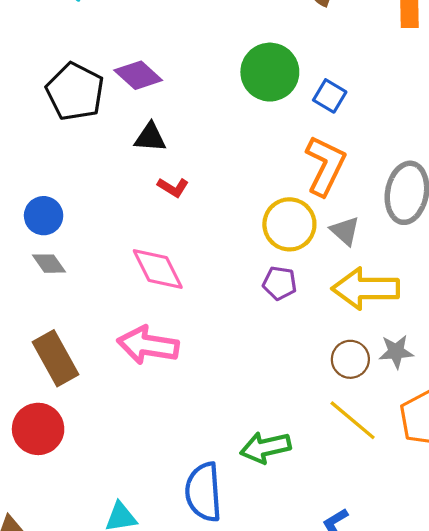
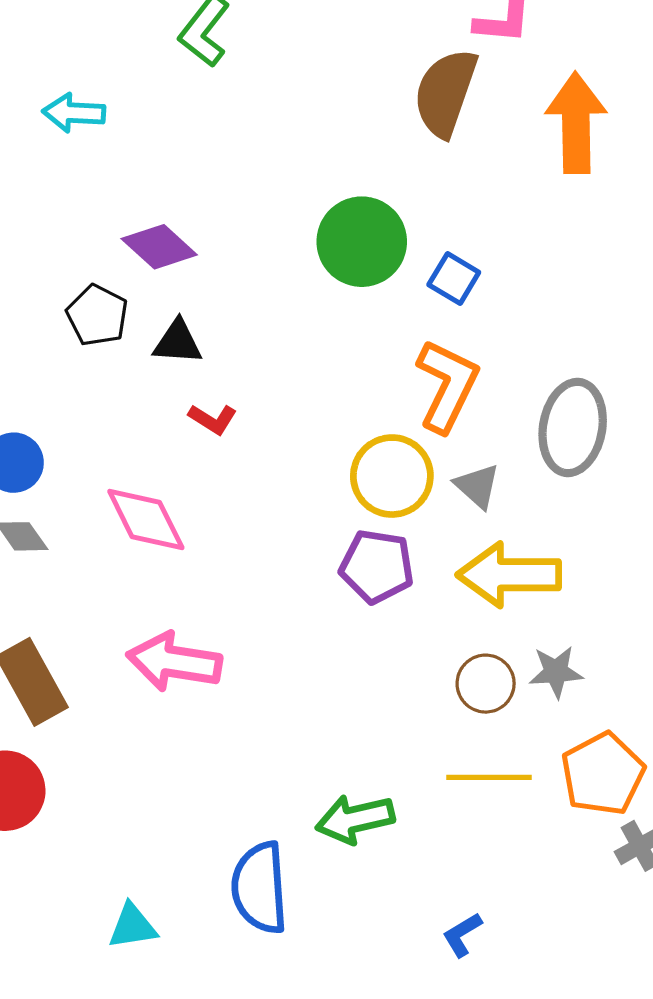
black pentagon: (75, 92) -> (97, 315), moved, size x0.7
pink diamond: (158, 269) -> (146, 520), moved
purple pentagon: (280, 283) -> (377, 566), size x1.4
yellow line: (353, 420) -> (489, 777), turned -40

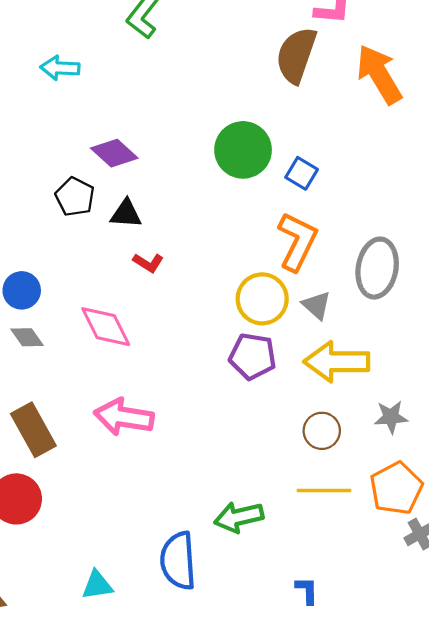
orange arrow: (576, 123) -> (379, 74), turned -30
gray star: (556, 672) -> (391, 417), moved
blue L-shape: (462, 935) -> (307, 590), turned 120

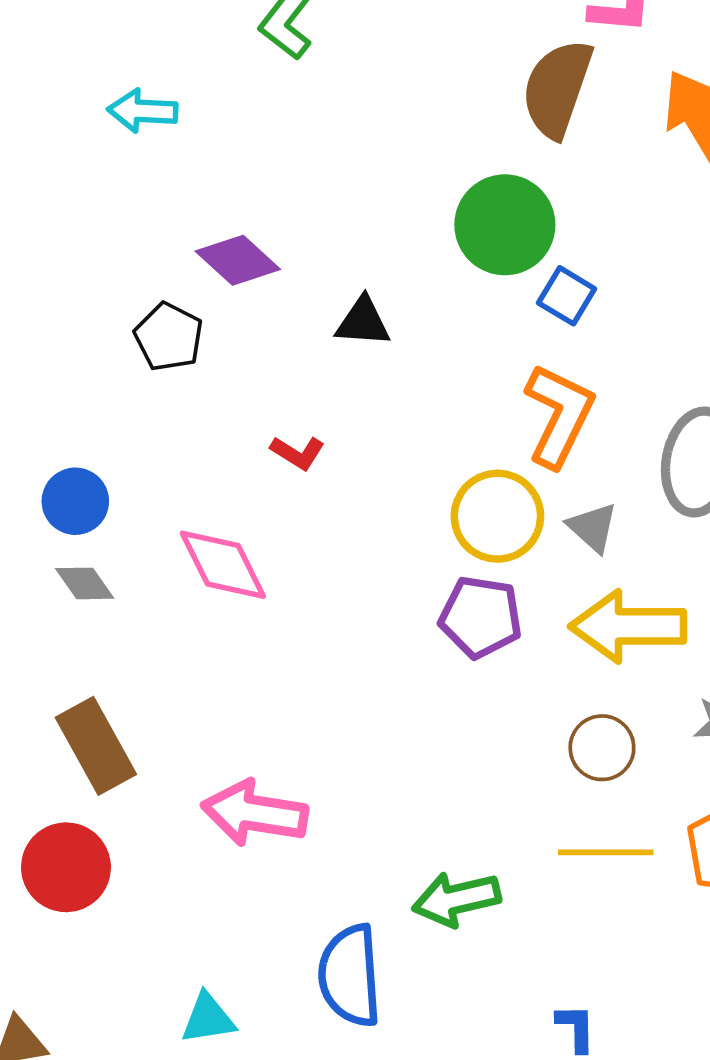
green circle: (243, 150) -> (505, 225), moved
black triangle: (126, 214) -> (363, 322), moved
pink arrow: (124, 417) -> (255, 813), moved

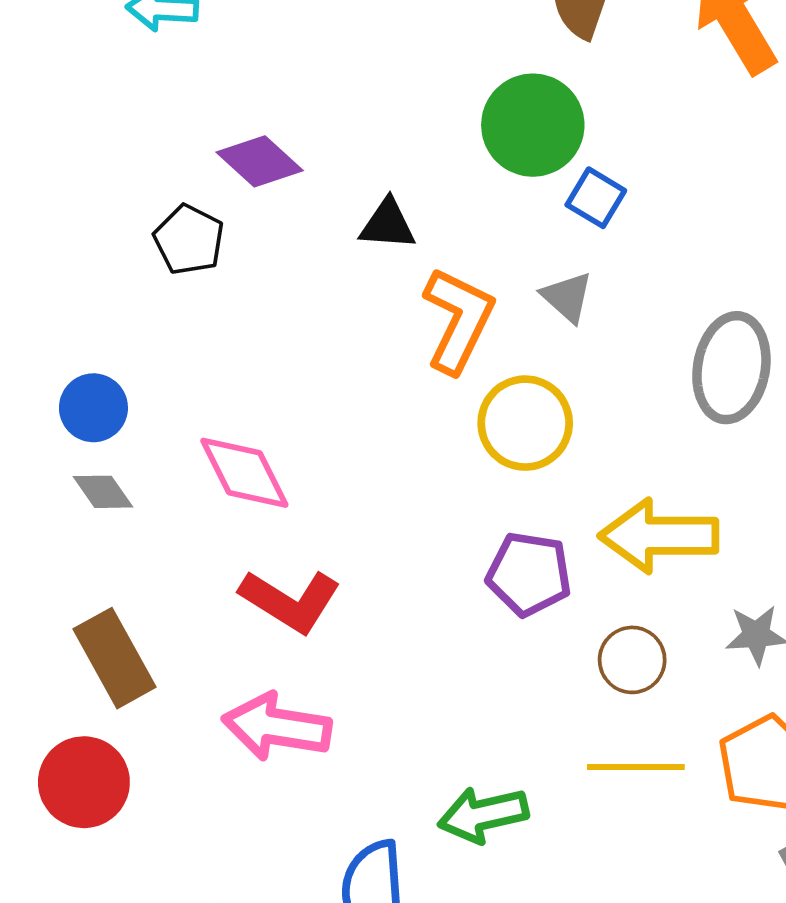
orange L-shape: (559, 415) -> (458, 320), moved
red L-shape: (298, 453) -> (290, 601), moved, size x1.8
gray triangle: (593, 527) -> (567, 297), moved
purple pentagon: (481, 617) -> (529, 574), moved

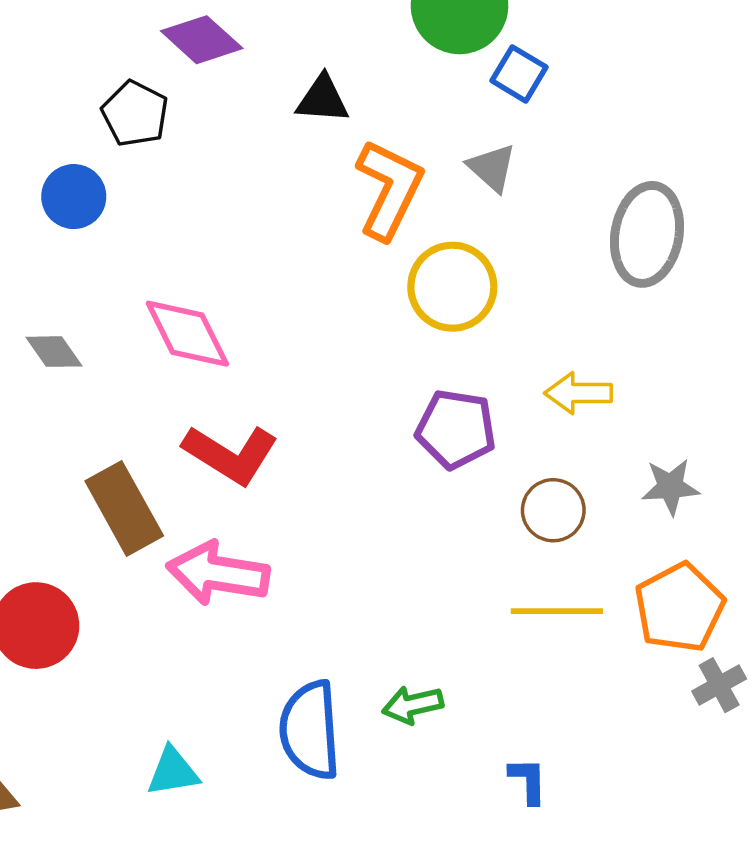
blue circle: (93, 408) -> (74, 197), moved
yellow arrow: (659, 536) -> (578, 393), size x0.6
brown rectangle: (114, 658) -> (124, 508), moved
green arrow: (483, 815) -> (413, 705), moved, size x0.7

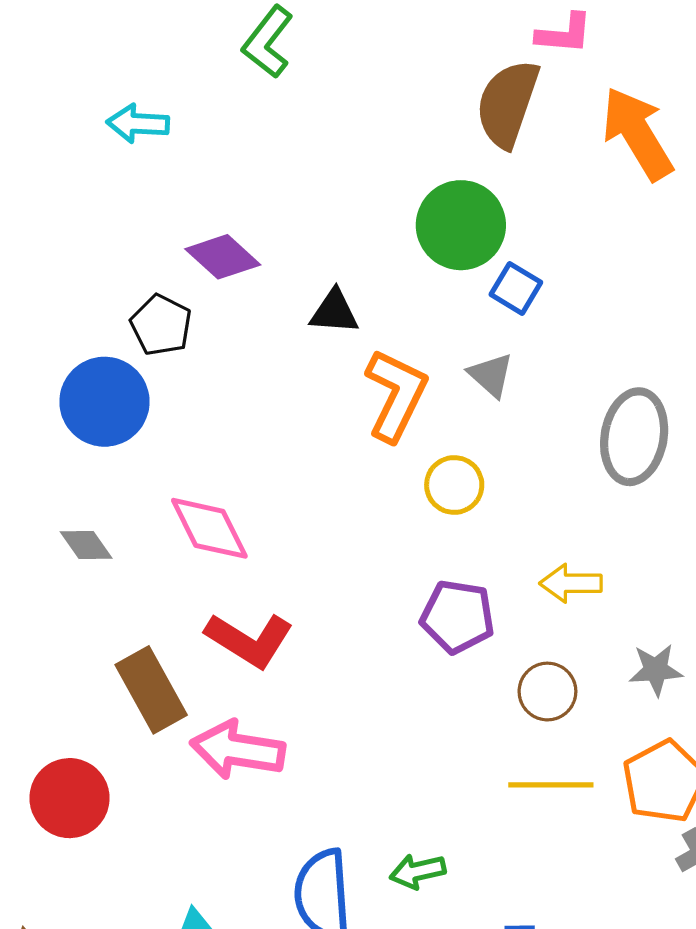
blue circle: (74, 197) -> (104, 402), size x1.5
yellow circle: (452, 287) -> (454, 485), size x0.7

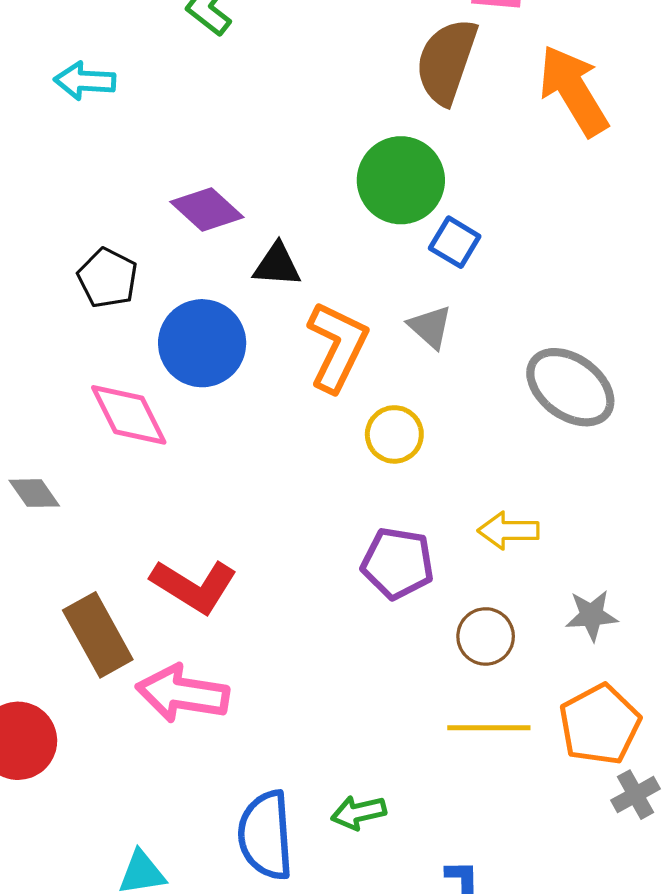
purple diamond: (223, 257) -> (207, 210), moved
blue circle: (104, 402) -> (202, 343), moved
gray ellipse: (634, 437) -> (570, 387), turned -64
pink diamond: (209, 528) -> (129, 415), moved

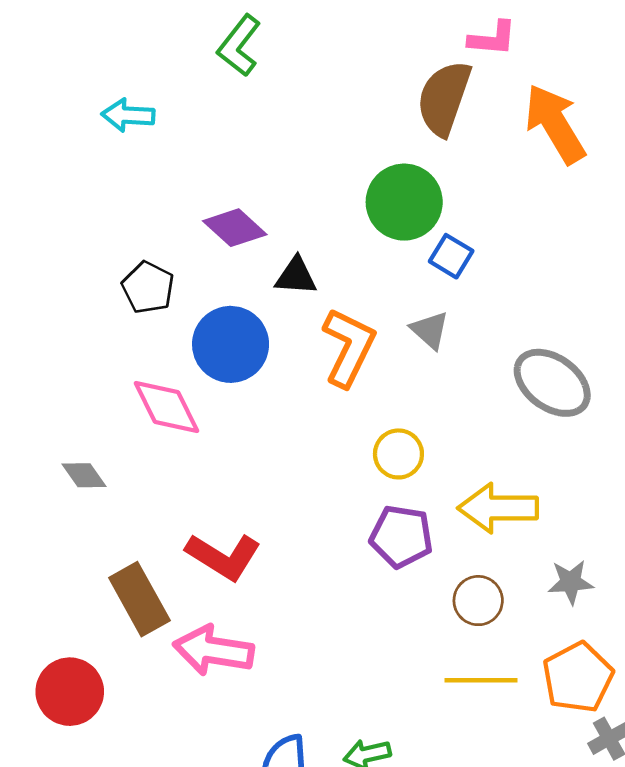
yellow circle: (394, 434) -> (398, 454), moved
yellow arrow: (508, 531) -> (498, 508), size x1.5

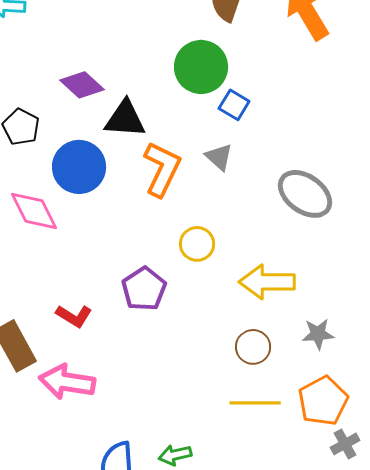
black triangle: (296, 276) -> (125, 119), size x1.4
purple pentagon: (401, 537) -> (144, 289), moved, turned 30
red L-shape: (223, 556) -> (74, 316), size x0.7

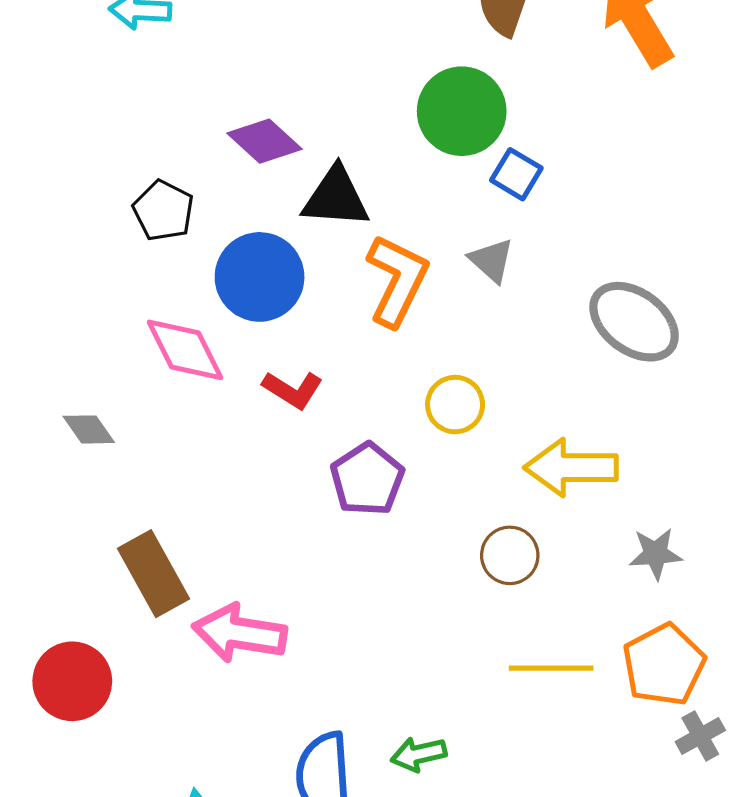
red L-shape: (74, 316) -> (293, 390), moved
brown circle: (253, 347) -> (510, 555), moved

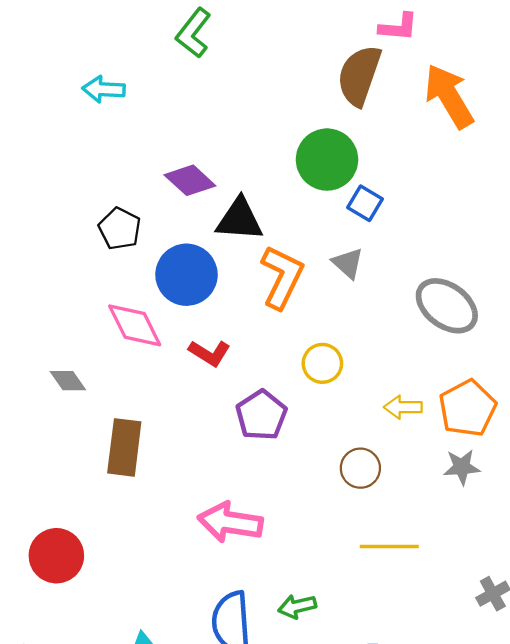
yellow arrow: (571, 468) -> (403, 407), size x0.6
brown rectangle: (153, 574) -> (124, 447), moved, turned 36
pink arrow: (240, 633) -> (230, 522), moved
orange pentagon: (664, 665) -> (467, 408), moved

